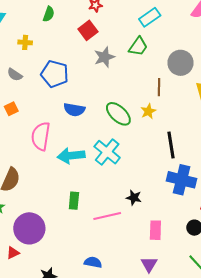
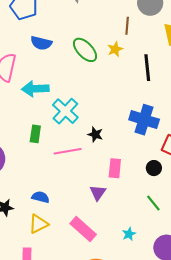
black line: (171, 145) -> (147, 68), moved
cyan cross: (107, 152) -> (65, 111), moved
blue semicircle: (93, 262) -> (41, 197), moved
purple triangle: (149, 264) -> (98, 193), moved

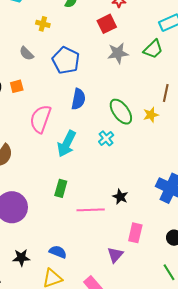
blue semicircle: (41, 43) -> (78, 99), turned -100
cyan arrow: (35, 89) -> (67, 144), turned -68
cyan cross: (65, 111) -> (106, 138), moved, size x0.6

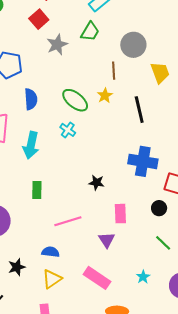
pink line: (91, 210) -> (68, 221), moved

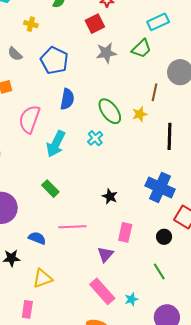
green rectangle: (37, 190) -> (50, 189), turned -60
blue semicircle: (51, 252) -> (37, 238), moved
pink rectangle: (97, 278) -> (102, 291), moved

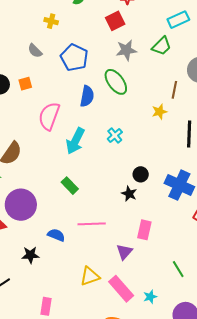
green ellipse: (110, 111) -> (116, 82), moved
black circle: (164, 237) -> (141, 174), moved
yellow triangle: (43, 278) -> (90, 276), moved

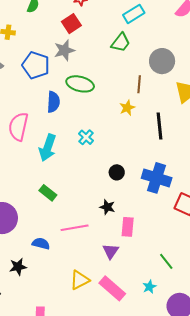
gray star: (126, 50) -> (64, 50), moved
green ellipse: (116, 82) -> (80, 84), turned -32
black star: (129, 194) -> (107, 207), moved
cyan star: (150, 297) -> (149, 287), moved

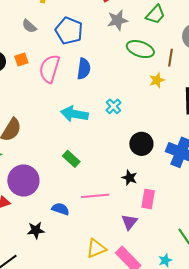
gray star: (64, 50) -> (117, 20), moved
green ellipse: (80, 84) -> (140, 49), moved
pink semicircle: (18, 127) -> (49, 69), moved
cyan arrow: (48, 148) -> (74, 114), turned 76
black circle: (117, 172) -> (141, 144), size x1.5

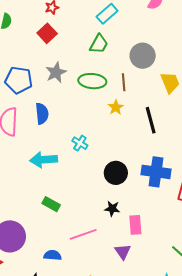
gray star: (117, 20) -> (56, 72), moved

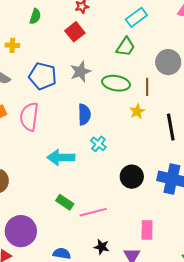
blue semicircle: (42, 114) -> (84, 114), moved
black star: (112, 209) -> (102, 247), moved
pink line: (83, 234) -> (93, 212), moved

